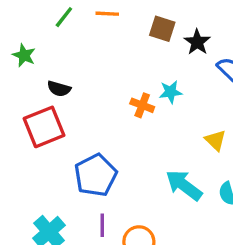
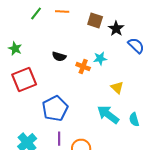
green star: (24, 55) -> (15, 49), moved
black semicircle: (59, 89) -> (59, 57), moved
yellow triangle: (215, 140) -> (117, 88), moved

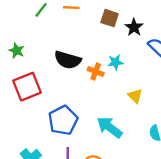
black semicircle: (59, 57) -> (68, 60), size x1.6
cyan arrow: (108, 115) -> (110, 127), moved

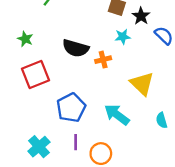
cyan star: (115, 62) -> (123, 37), moved
orange cross: (96, 71) -> (103, 60), turned -35
yellow triangle: (135, 96) -> (142, 84), size x1.6

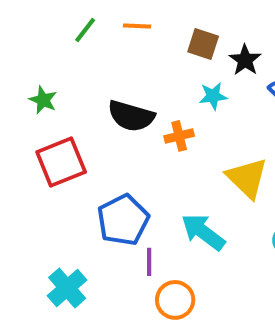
purple line: (76, 142) -> (149, 262), moved

